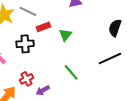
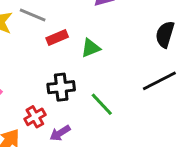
green triangle: (65, 35) -> (91, 48), turned 32
black cross: (25, 44) -> (61, 87), moved

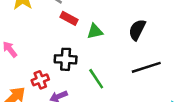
black semicircle: (165, 34) -> (137, 30), moved
red rectangle: (57, 37) -> (69, 18), turned 42

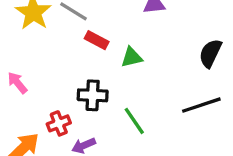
black semicircle: (137, 30) -> (210, 53), moved

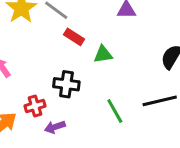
green line: (134, 121) -> (115, 111), moved

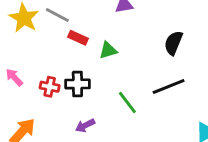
red cross: (35, 106) -> (50, 87), moved, turned 36
purple arrow: (55, 127) -> (85, 126), moved

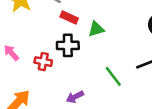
black cross: (77, 84) -> (68, 45), moved

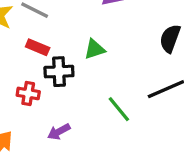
red rectangle: (69, 18) -> (38, 47), moved
purple arrow: (75, 97) -> (59, 132), moved

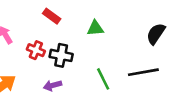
black cross: (59, 72) -> (61, 55), moved

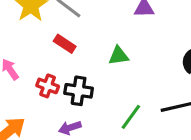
green line: (103, 79) -> (131, 117), turned 65

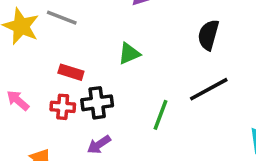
red rectangle: (65, 44) -> (71, 72), moved

